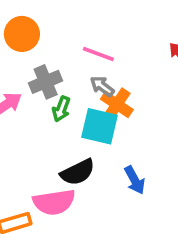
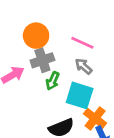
orange circle: (22, 34) -> (36, 36), moved
orange cross: (117, 104) -> (95, 118), moved

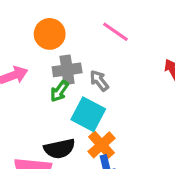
pink line: (82, 43) -> (115, 32), moved
gray cross: (42, 60) -> (67, 70), moved

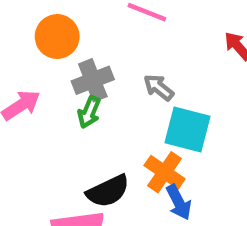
gray arrow: (99, 81) -> (159, 87), moved
cyan square: (88, 114) -> (187, 130), moved

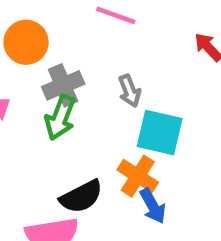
gray arrow: (159, 87) -> (130, 91), turned -148
green arrow: (89, 112) -> (60, 117), size x1.4

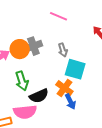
orange circle: (26, 42) -> (20, 49), moved
green arrow: (60, 117) -> (22, 81), moved, turned -42

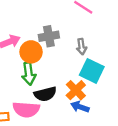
orange circle: (20, 49) -> (31, 52), moved
blue arrow: (70, 102) -> (80, 107), turned 126

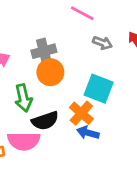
gray arrow: (81, 47) -> (102, 43), moved, turned -56
orange circle: (31, 52) -> (50, 72), moved

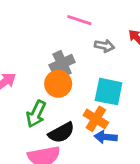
gray cross: (44, 51) -> (62, 64), moved
green arrow: (23, 98) -> (36, 114), turned 48

